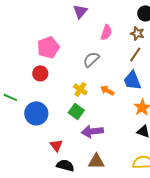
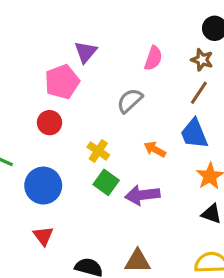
purple triangle: (80, 11) -> (86, 52), moved
yellow cross: (80, 89) -> (98, 151), moved
purple arrow: (92, 131) -> (142, 195), moved
red triangle: (56, 145) -> (43, 236), moved

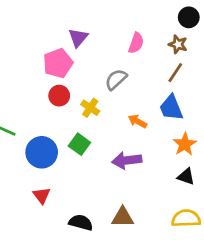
red circle: (50, 123) -> (59, 96), moved
yellow cross: (98, 151) -> (90, 108), moved
green square: (106, 182) -> (79, 144), moved

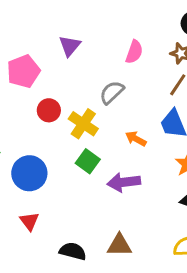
pink pentagon: (58, 63) -> (23, 71), moved
yellow cross: (90, 108) -> (83, 124), size x1.4
green square: (79, 144) -> (88, 161), moved

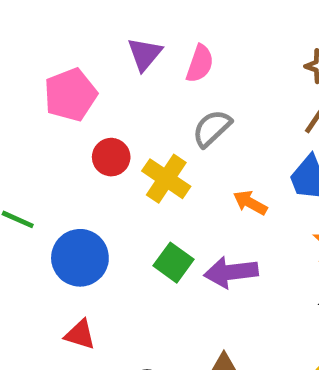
pink semicircle: (134, 52) -> (200, 64), moved
green square: (88, 161) -> (173, 263), moved
red triangle: (29, 221) -> (80, 334), turned -36

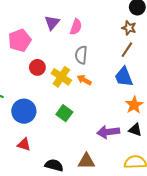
gray semicircle: (212, 128) -> (81, 55), turned -42
orange arrow: (250, 203) -> (84, 80), moved
purple arrow: (231, 272) -> (108, 132), moved

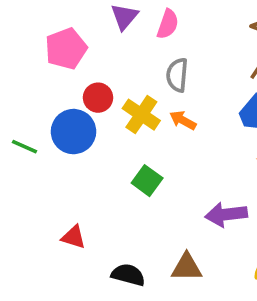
blue circle: (24, 111) -> (74, 132), moved

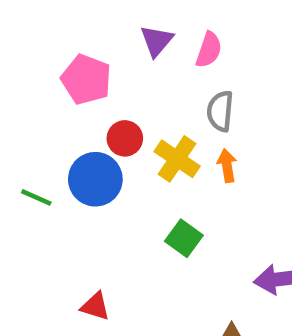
pink pentagon: (66, 49) -> (86, 79), turned -30
orange arrow: (183, 120) -> (227, 166), turned 52

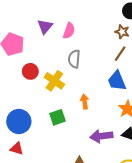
orange arrow: (227, 166) -> (85, 102), moved
blue circle: (95, 179) -> (19, 121), moved
green square: (184, 238) -> (57, 117), turned 35

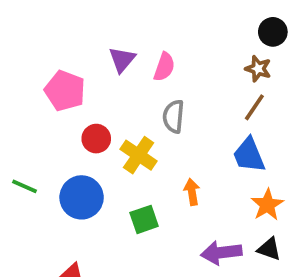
blue circle: (19, 121) -> (82, 197), moved

